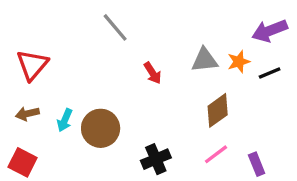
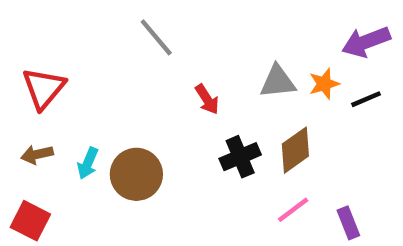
black cross: (156, 159) -> (240, 157), moved

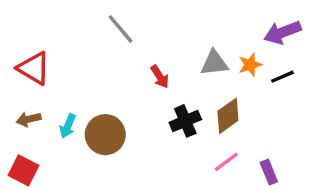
red triangle: (44, 88) -> (34, 68), turned -39

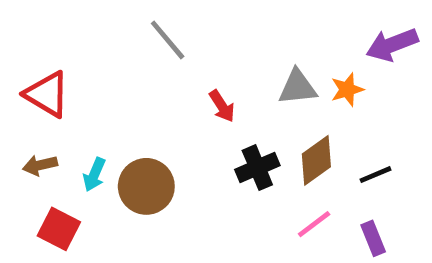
black line: (282, 77) -> (375, 175), moved
red square: (23, 170) -> (59, 229), moved

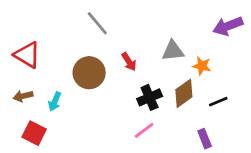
orange star: (347, 90) -> (202, 66), moved, turned 30
brown circle: (146, 186) -> (89, 73), moved
pink line: (314, 224) -> (144, 130), moved
purple rectangle: (373, 238) -> (205, 139), moved

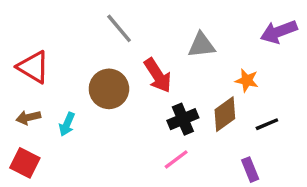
gray triangle: (173, 51) -> (201, 45), moved
red arrow: (129, 62) -> (158, 75), size x1.5
red square: (34, 133) -> (25, 163), moved

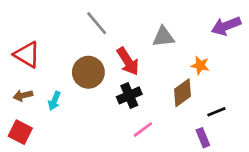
black cross: (183, 119) -> (129, 95), moved
black line: (267, 124) -> (216, 112), moved

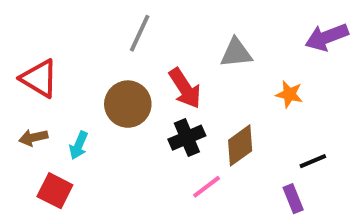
gray line: (97, 23) -> (140, 33), turned 65
brown diamond: (182, 93) -> (240, 145), moved
red square: (20, 132) -> (55, 191), moved

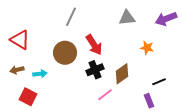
gray triangle: (236, 53) -> (127, 18), moved
cyan arrow: (79, 145) -> (40, 74), turned -120

